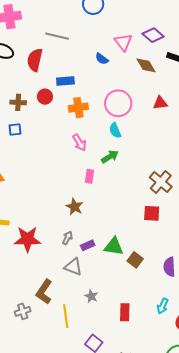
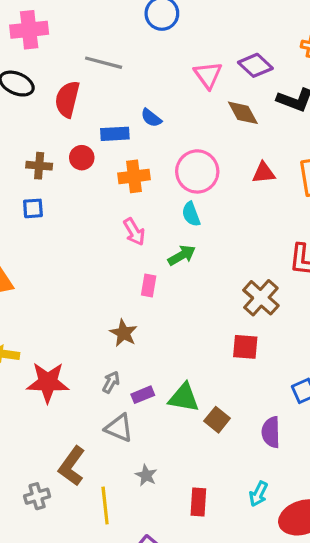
blue semicircle: (102, 59) -> (151, 118), moved

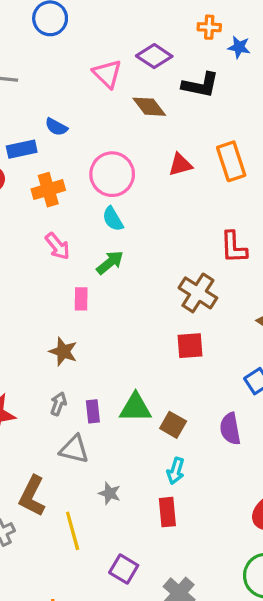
purple rectangle: (143, 395) -> (93, 411), turned -65
cyan arrow: (258, 494) -> (176, 471), moved

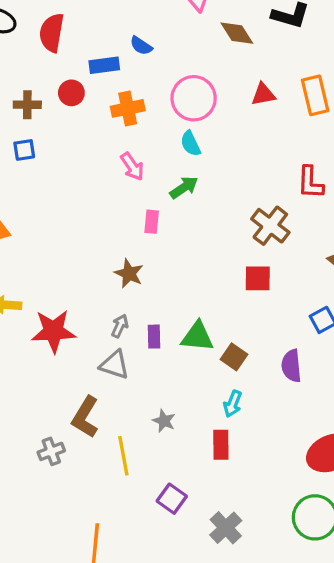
gray triangle: (74, 449) -> (114, 365), moved

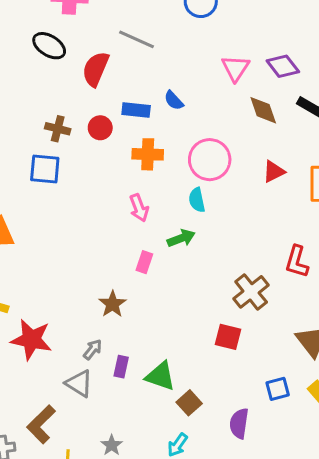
red triangle: (263, 94) -> (274, 172), turned -30
blue square: (24, 150) -> (45, 169), size x1.5

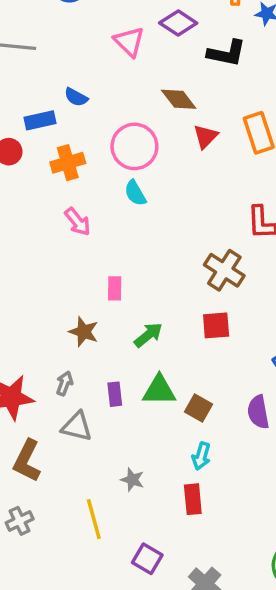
brown diamond: (263, 110) -> (179, 99), moved
green arrow: (181, 238) -> (148, 335), moved
pink rectangle: (144, 262) -> (115, 288), moved
gray arrow: (93, 349) -> (64, 383), moved
brown L-shape: (41, 424) -> (27, 461), moved

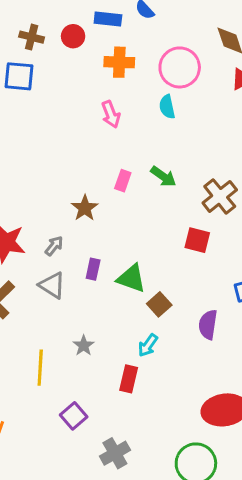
green arrow: (148, 335) -> (163, 176), moved, turned 56

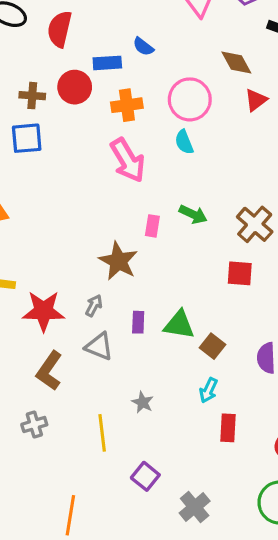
red circle: (73, 36) -> (75, 87), size x1.4
pink arrow: (111, 114) -> (128, 160), size x1.6
brown star: (85, 208) -> (118, 261), size x1.4
red rectangle: (129, 379) -> (228, 428), moved

